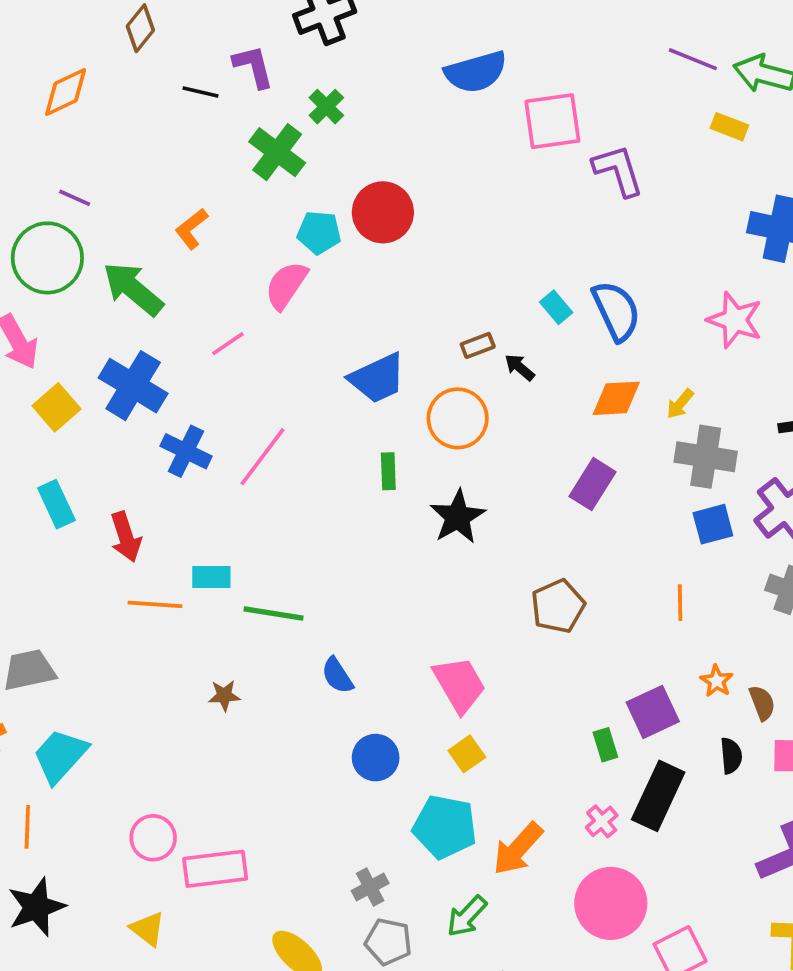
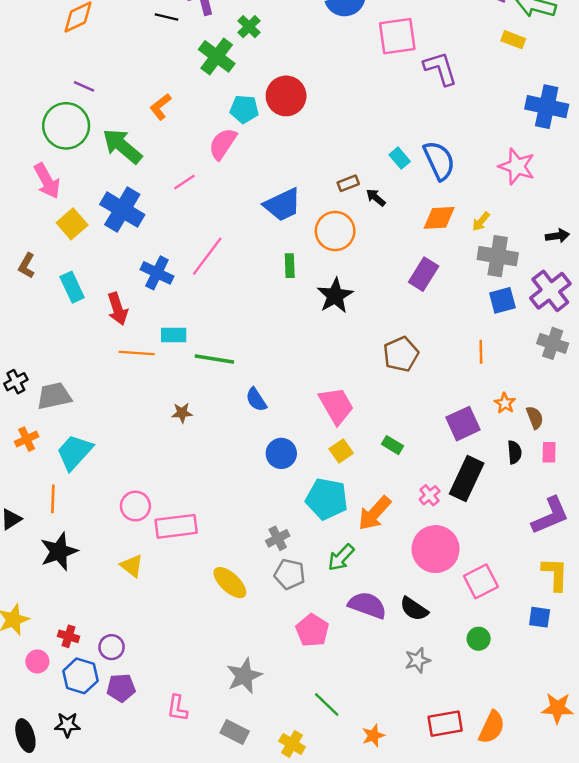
blue cross: (186, 451) -> (157, 273), moved
green rectangle: (605, 745) -> (392, 445), moved, turned -42

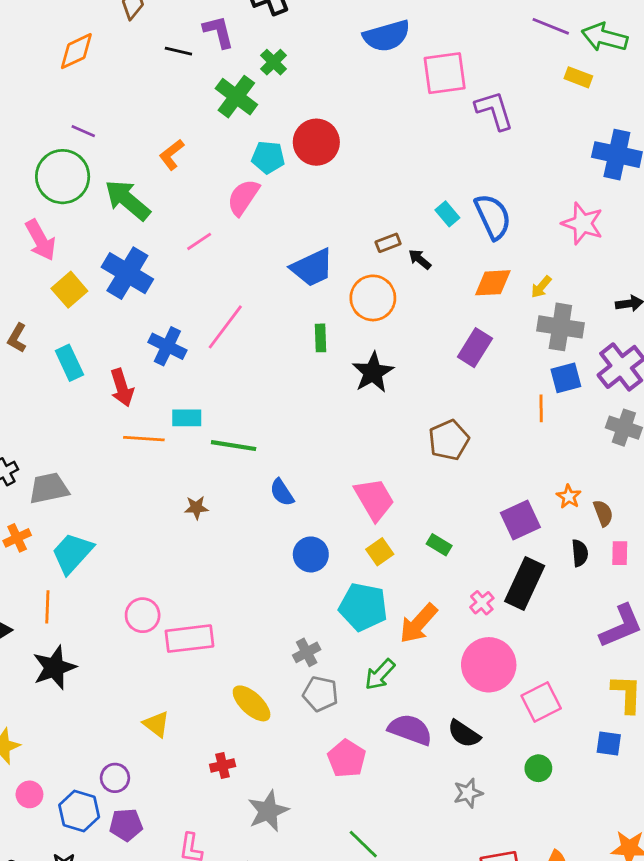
orange line: (481, 352) -> (541, 408), moved
yellow triangle: (132, 566) -> (156, 724), moved
red cross: (68, 636) -> (223, 765), moved, turned -30

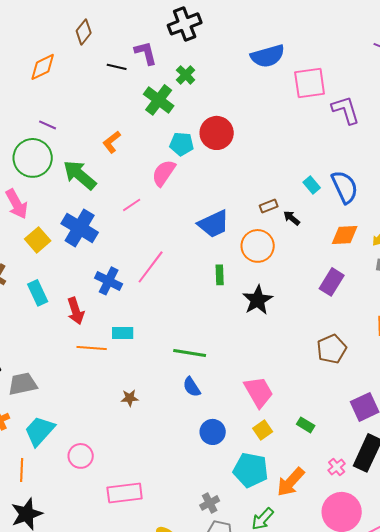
brown pentagon: (449, 440) -> (332, 349), moved
green line: (234, 446) -> (190, 353), moved
pink circle: (143, 615) -> (81, 456), moved

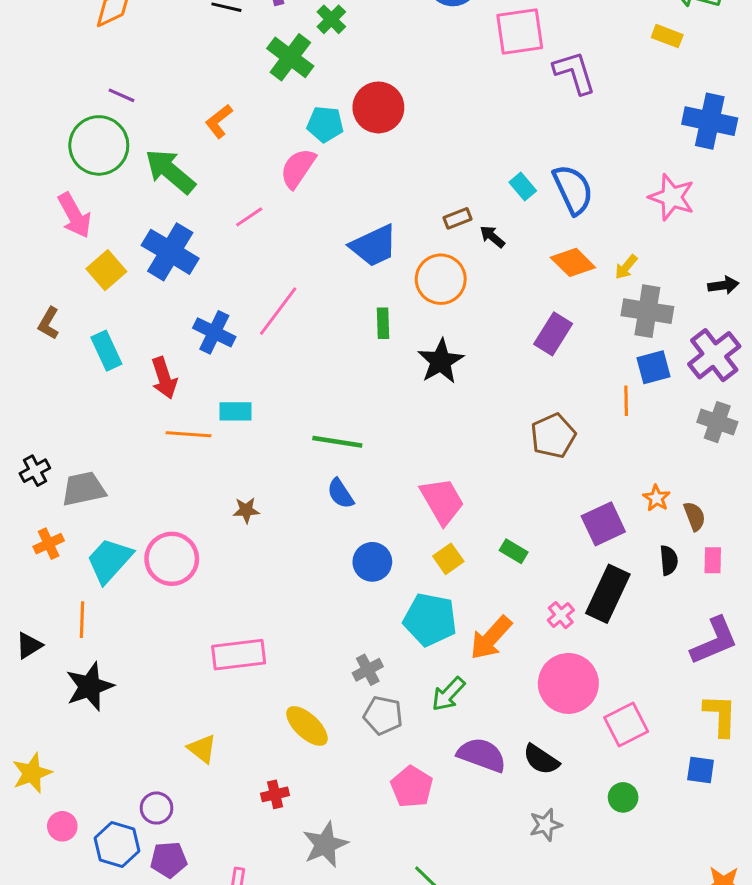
orange diamond: (345, 235) -> (573, 262), turned 48
pink circle: (81, 456) -> (172, 559), moved, size x1.4

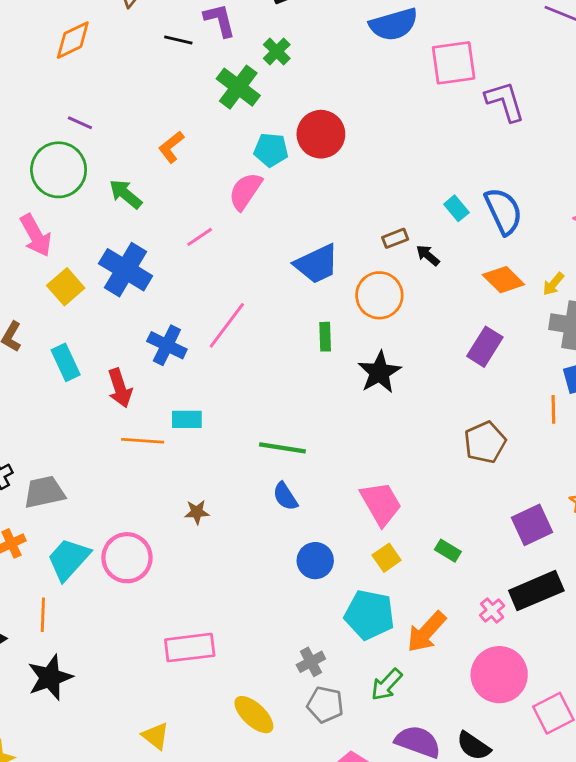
green arrow: (170, 171) -> (126, 194), size x0.7
black rectangle: (608, 594) -> (536, 591), turned 42

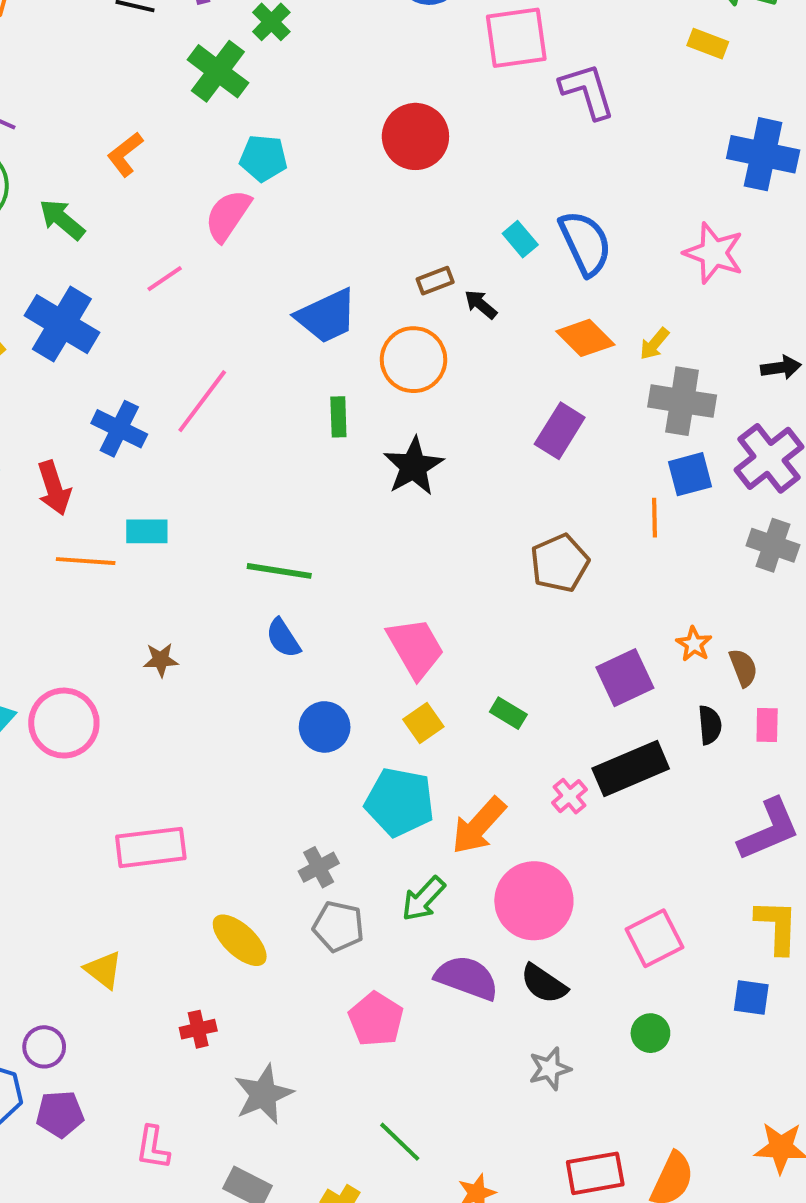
red circle: (321, 134) -> (415, 136), moved
pink circle: (499, 675) -> (534, 901), moved

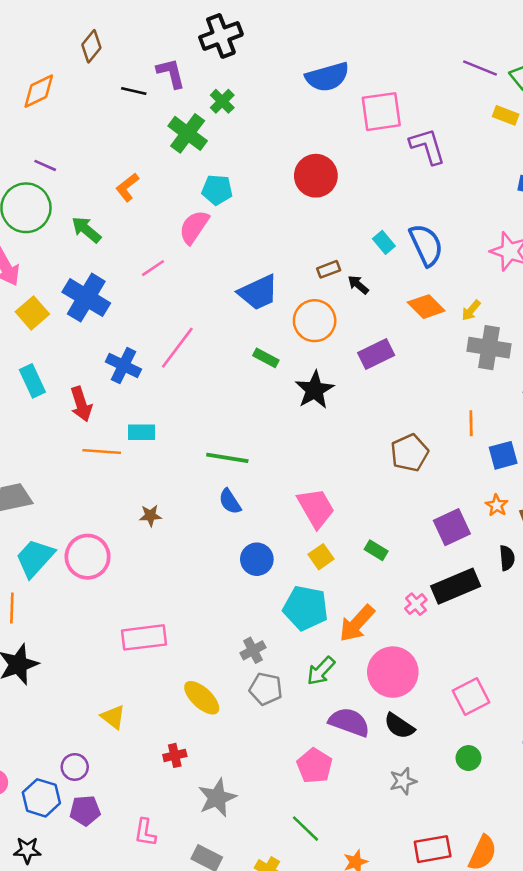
green rectangle: (338, 417) -> (266, 358), turned -60
purple rectangle: (560, 431) -> (376, 354), moved, turned 32
blue square: (690, 474) -> (503, 455), moved
pink pentagon: (376, 1019) -> (315, 766), moved

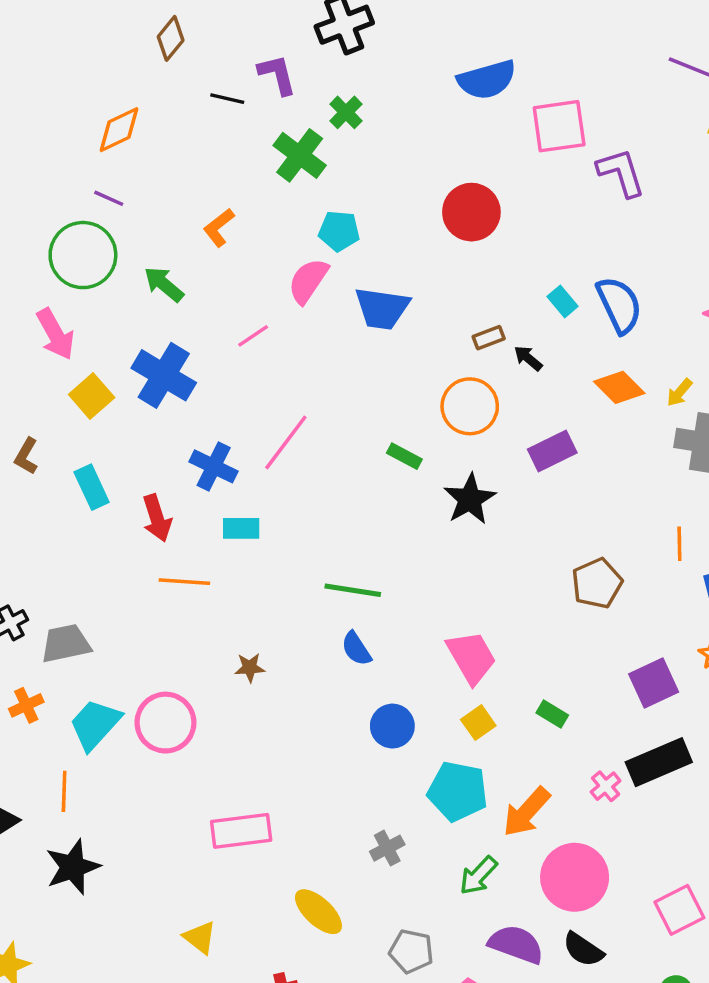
orange diamond: (39, 91) -> (119, 130), moved
blue trapezoid: (258, 292) -> (382, 308), moved, turned 33
cyan rectangle: (141, 432) -> (241, 528), moved
gray pentagon: (266, 689) -> (411, 951), moved

